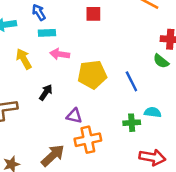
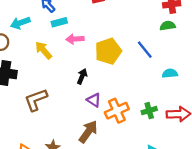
green semicircle: (161, 61) -> (168, 26), turned 144
black arrow: (46, 92) -> (82, 76), moved
purple triangle: (74, 116) -> (94, 100), moved, turned 32
green cross: (132, 123) -> (149, 111), moved

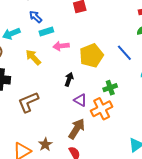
green cross: (149, 111) -> (110, 88), moved

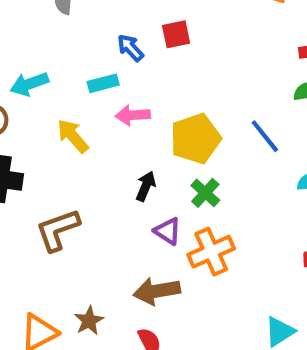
blue arrow: (36, 17) -> (130, 48), moved
green cross: (110, 88) -> (205, 193), moved, turned -32
brown arrow: (77, 129) -> (157, 291), turned -135

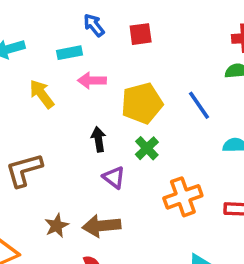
red square: (176, 34) -> (141, 34), moved
black arrow: (146, 186) -> (98, 139), turned -35
orange cross: (211, 252) -> (183, 197), moved
brown star: (89, 321) -> (57, 226), moved

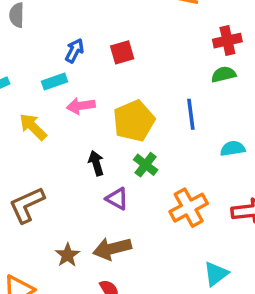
blue arrow: (94, 25) -> (74, 51), turned 75
blue line: (199, 105) -> (191, 114), turned 36

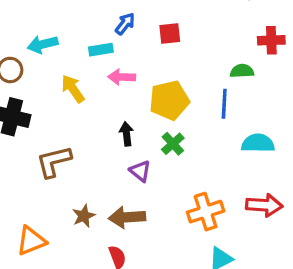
green semicircle: (224, 74) -> (242, 71), moved
cyan semicircle: (233, 149) -> (258, 143), size x1.4
orange cross: (189, 208) -> (206, 212), moved

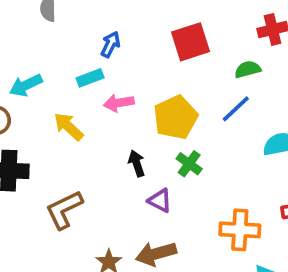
red square: (170, 34) -> (191, 42), moved, size x1.5
blue line: (224, 104) -> (236, 109), turned 56
orange cross: (206, 212) -> (240, 230), turned 33

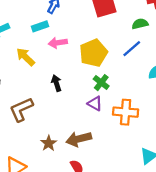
black arrow: (137, 163) -> (56, 83), moved
purple triangle: (160, 201) -> (95, 104), moved
orange cross: (240, 230) -> (126, 112), moved

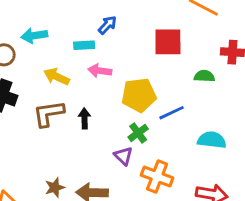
blue line: (132, 49) -> (172, 113), moved
yellow arrow: (25, 57) -> (57, 77), turned -36
brown L-shape: (21, 109) -> (49, 114), moved

